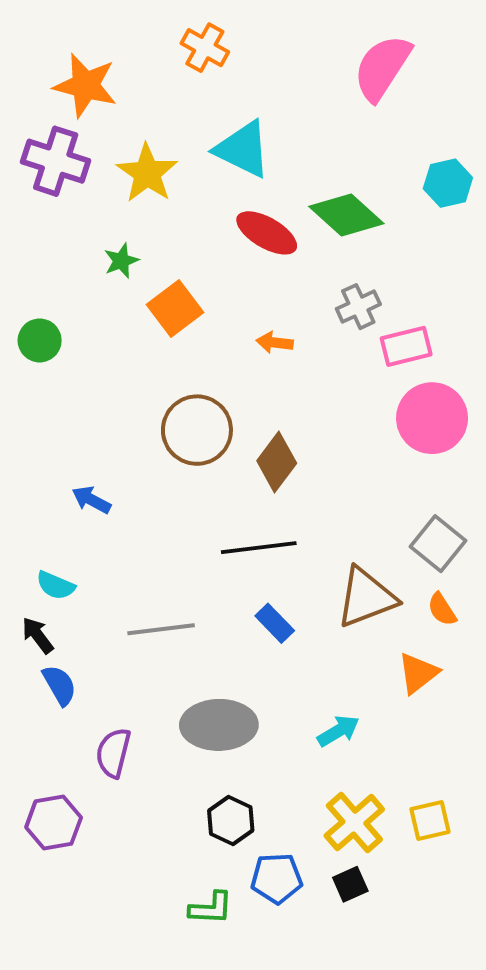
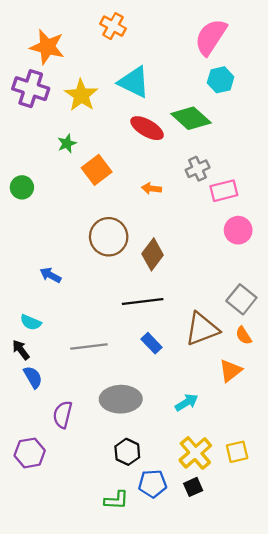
cyan hexagon: (448, 183) -> (221, 80), moved
pink circle: (432, 418) -> (238, 230), size x0.7

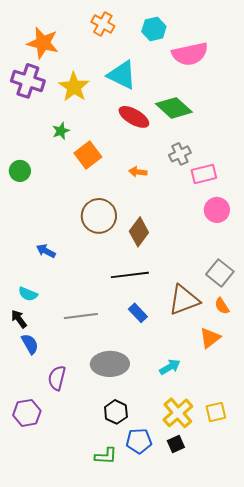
pink semicircle: (211, 37) -> (190, 54), moved, turned -135
cyan hexagon: (221, 80) -> (154, 29), moved

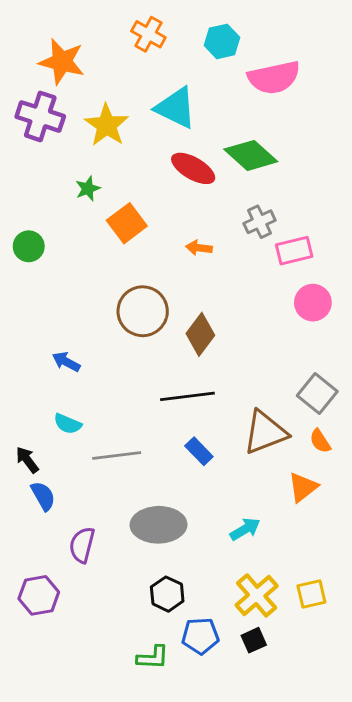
cyan semicircle: (28, 294) -> (68, 424), moved

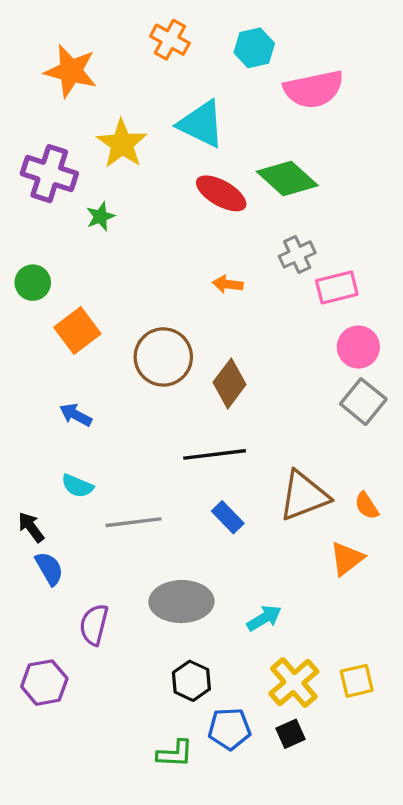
purple cross: (40, 116) -> (49, 174), moved
orange square: (127, 223) -> (77, 331), moved
gray square: (317, 393) -> (363, 402), moved
cyan arrow: (245, 529) -> (264, 618), moved

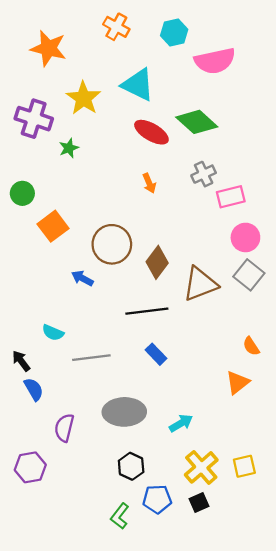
orange arrow: (228, 284) -> (149, 183), moved, turned -120
blue arrow: (76, 415) -> (82, 278), moved
brown triangle: (304, 496) -> (200, 284), moved
green L-shape: (175, 754) -> (120, 516), turned 125

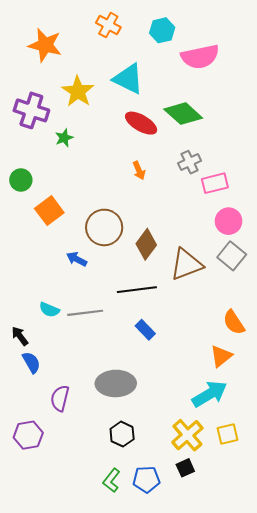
orange semicircle: (251, 346) -> (234, 322), size x1.4
gray line: (91, 358) -> (85, 313), moved
cyan arrow: (181, 423) -> (210, 394), moved, size x1.6
blue pentagon: (157, 499) -> (146, 479), moved

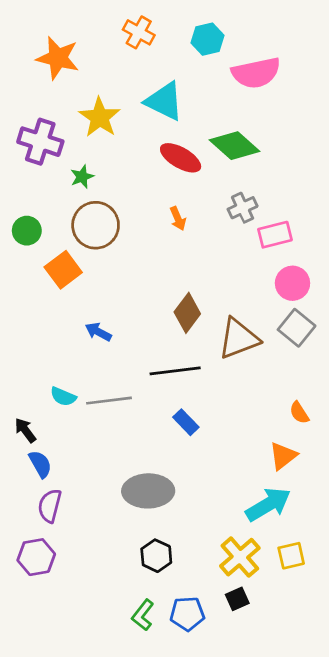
brown circle: (104, 227) -> (96, 225), moved
orange semicircle: (234, 322) -> (299, 413), size x0.7
purple semicircle: (60, 398) -> (50, 506), moved

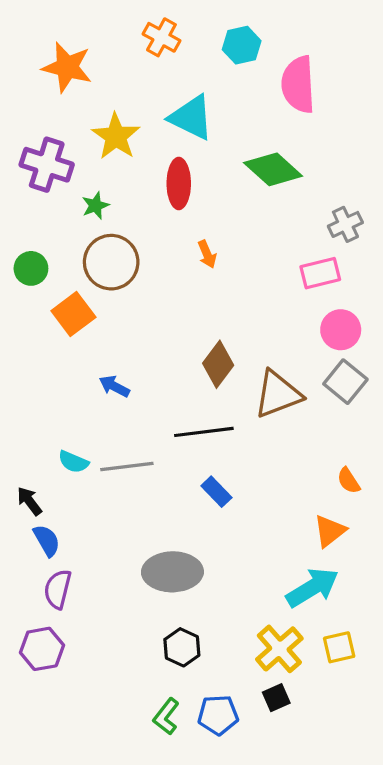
pink semicircle: (256, 73) -> (298, 84), turned 99
red ellipse: (181, 158) -> (179, 184), moved, turned 60
gray cross: (243, 208) -> (345, 224), moved

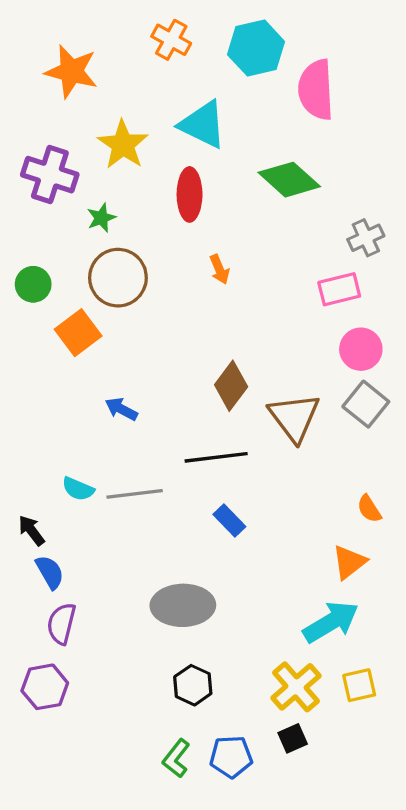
cyan hexagon: (242, 45) -> (256, 48), size x1.4
brown triangle: (278, 394) -> (294, 417), turned -46

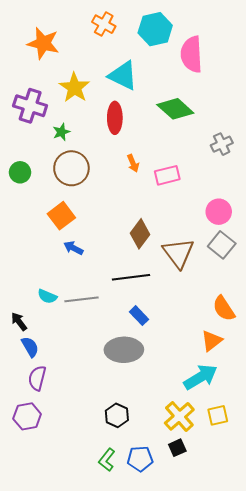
pink rectangle: (339, 289) -> (167, 175), moved
orange square: (78, 333) -> (61, 216), moved
orange semicircle: (369, 509) -> (224, 308), size x1.5
gray ellipse: (183, 605) -> (124, 350), moved

